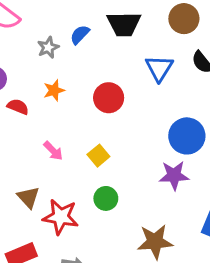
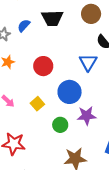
blue triangle: (159, 68) -> (88, 62), moved
blue circle: (187, 136) -> (70, 92), moved
green circle: (106, 198) -> (60, 125), moved

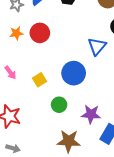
red circle: (43, 66) -> (40, 33), moved
purple star: (87, 116) -> (91, 114), moved

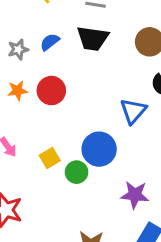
green circle: (59, 105) -> (77, 172), moved
purple star: (91, 114) -> (135, 195), moved

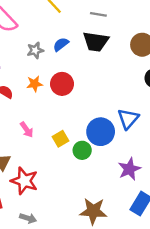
blue triangle: (133, 111) -> (128, 119), moved
purple star: (135, 195) -> (129, 169), turned -30

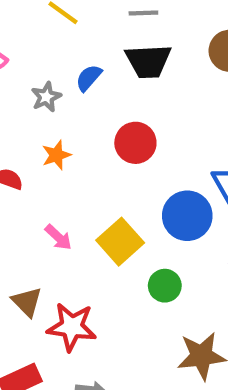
red circle: (62, 84) -> (135, 143), moved
yellow square: (60, 139) -> (120, 242), size x1.5
green circle: (82, 150) -> (165, 286), moved

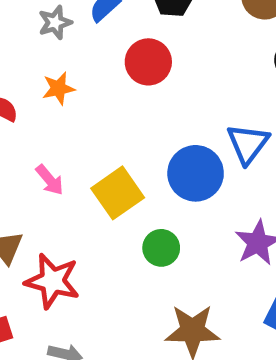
red circle: (135, 143) -> (148, 62), moved

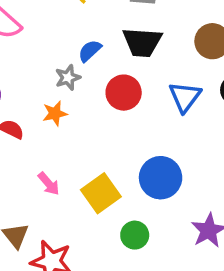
gray star: (55, 23) -> (68, 78), moved
blue triangle: (248, 144) -> (185, 97), moved

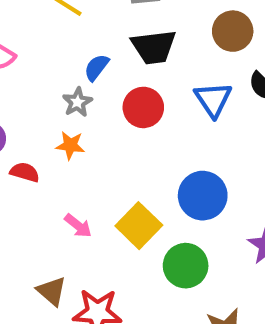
orange star: (55, 113) -> (70, 145), turned 30
green circle: (135, 235) -> (186, 266), size x1.4

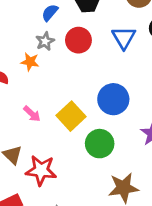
gray star: (77, 102) -> (45, 41), moved

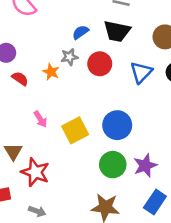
green circle: (100, 144) -> (113, 165), moved

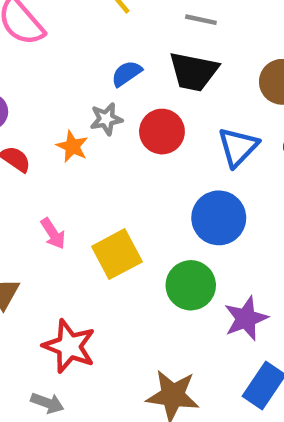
blue circle: (117, 125) -> (219, 218), moved
green circle: (113, 165) -> (191, 285), moved
red star: (35, 172) -> (69, 346), moved

